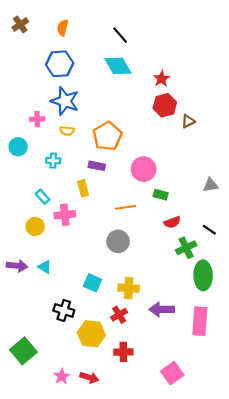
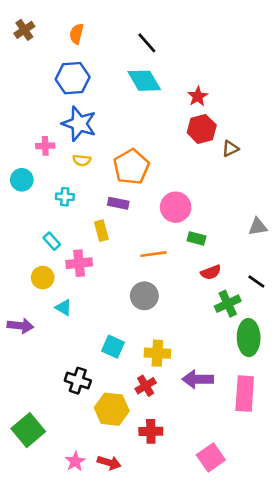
cyan triangle: (45, 267) -> (63, 308), moved

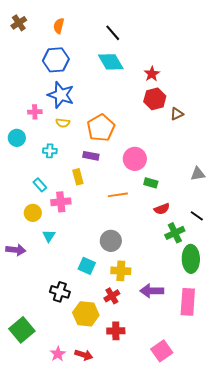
gray circle: (144, 296) -> (111, 241), moved
cyan triangle: (63, 308) -> (49, 236), turned 32

